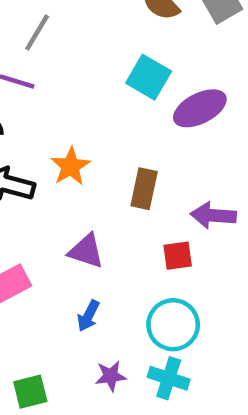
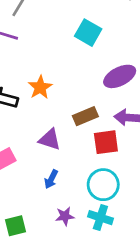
purple ellipse: (200, 108) -> (120, 76), moved
brown rectangle: (144, 189) -> (85, 116), moved, turned 55
red square: (178, 256) -> (106, 142), size x1.4

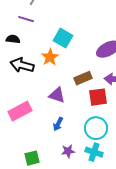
cyan square: (88, 33) -> (63, 38), moved

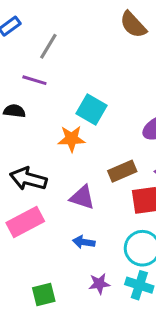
orange star: (50, 57) -> (71, 139), turned 30
black arrow: (22, 65) -> (28, 179), moved
blue arrow: (58, 124) -> (84, 242), turned 72

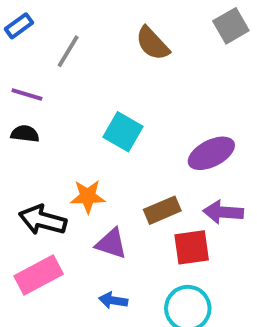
brown semicircle: (133, 25) -> (152, 43), moved
purple line: (34, 80) -> (27, 94), moved
orange star: (71, 139) -> (88, 196), moved

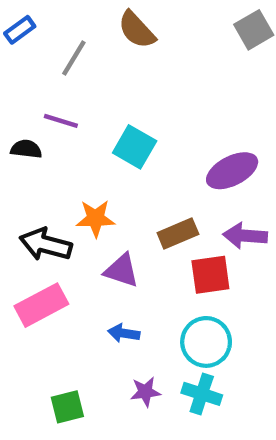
brown semicircle: (152, 43) -> (137, 30), moved
purple line: (27, 94) -> (61, 121), moved

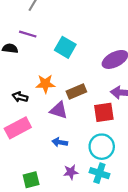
brown rectangle: (178, 234) -> (76, 91), moved
black arrow: (46, 244) -> (20, 97), size x0.6

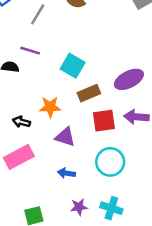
brown rectangle: (76, 91) -> (89, 93), moved
red square: (104, 112) -> (104, 121), moved
cyan circle: (102, 147) -> (110, 162), moved

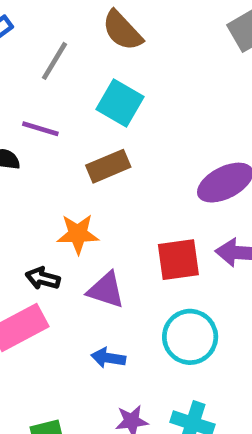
cyan square: (73, 66) -> (120, 103), moved
brown rectangle: (89, 93) -> (108, 166), moved
black arrow: (21, 122) -> (43, 278), moved

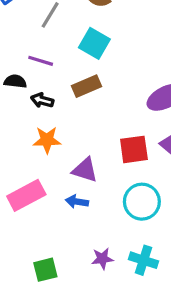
orange star: (78, 234) -> (47, 140), moved
black arrow: (43, 278) -> (42, 100), moved
blue arrow: (108, 358) -> (77, 202), moved

